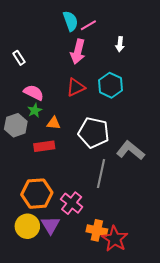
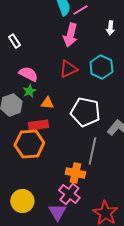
orange hexagon: (37, 194) -> (29, 144), moved
pink cross: (72, 203) -> (69, 194), moved
purple triangle: (51, 225) -> (57, 212), moved
orange cross: (97, 230) -> (75, 173), moved

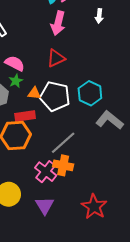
cyan hexagon: (101, 67) -> (90, 93), moved
white pentagon: (85, 112) -> (55, 96), moved
gray line: (92, 151) -> (63, 143), moved, turned 36
pink cross: (69, 194) -> (46, 172), moved

